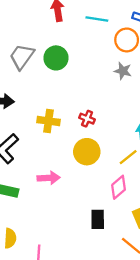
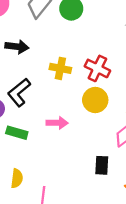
red cross: (87, 119) -> (97, 68), size x1.6

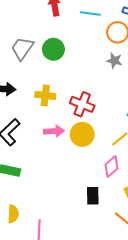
yellow cross: (60, 68) -> (45, 95), moved
pink arrow: (57, 123) -> (54, 131), moved

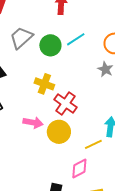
cyan line: (90, 14) -> (76, 39), moved, turned -54
yellow cross: (45, 95) -> (44, 84), moved

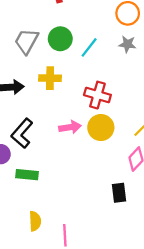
cyan line: (76, 39) -> (89, 47), moved
yellow cross: (44, 84) -> (50, 78), moved

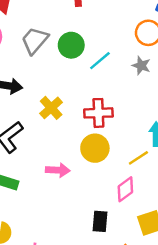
yellow cross: (50, 78) -> (51, 108), moved, turned 35
red cross: (97, 95) -> (98, 113), turned -30
pink arrow: (70, 127) -> (58, 170), moved

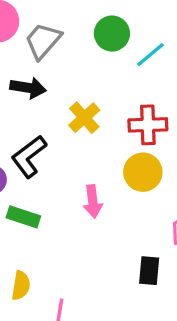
gray trapezoid: (35, 40) -> (43, 41), moved
pink arrow: (58, 170) -> (93, 201), turned 80

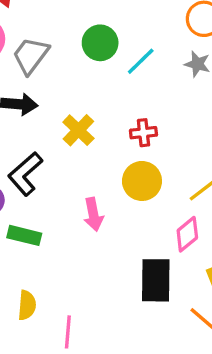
red cross: (148, 125) -> (143, 133), size x0.7
black rectangle: (149, 271) -> (156, 280), size x1.5

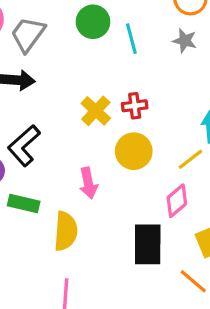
cyan line: (141, 61) -> (131, 39), turned -60
yellow cross: (78, 130) -> (96, 111), moved
yellow semicircle: (27, 305) -> (66, 231), moved, size x1.4

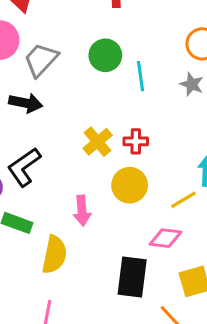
pink diamond: (177, 201) -> (165, 238), turned 40

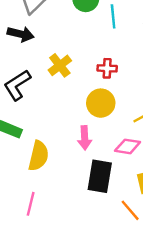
yellow cross: (98, 142) -> (60, 65), moved
pink arrow: (82, 211) -> (85, 138), moved

